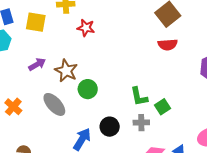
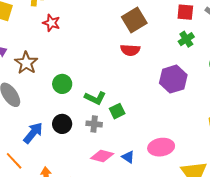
green circle: (88, 89) -> (62, 84), moved
green L-shape: (139, 97) -> (95, 98), turned -60

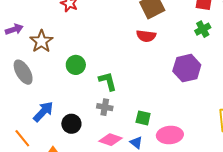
green L-shape: (95, 98) -> (108, 81), turned -135
green square: (117, 111) -> (143, 118), moved, turned 35
black circle: (62, 124) -> (71, 124), moved

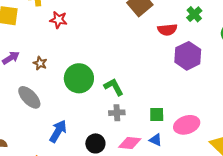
red semicircle: (146, 36) -> (167, 30), moved
brown star: (41, 41) -> (40, 63), size x0.6
green circle: (76, 65) -> (79, 78), size x1.5
black circle: (71, 124) -> (95, 143), moved

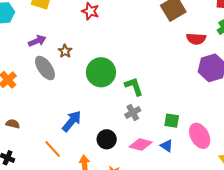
gray ellipse: (29, 97) -> (45, 68), moved
gray cross: (117, 113) -> (133, 112), turned -35
pink ellipse: (187, 125) -> (200, 136), turned 70

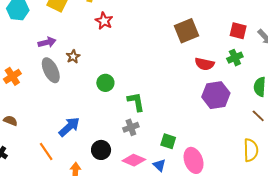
green circle: (101, 72) -> (105, 83), size x0.6

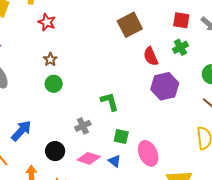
brown star: (73, 57) -> (50, 59), moved
red semicircle: (205, 64) -> (151, 56), turned 60
green L-shape: (136, 102) -> (110, 102), moved

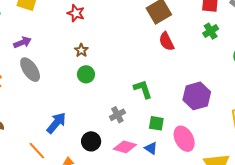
red semicircle: (151, 56) -> (166, 41), moved
purple hexagon: (165, 86) -> (197, 96), moved

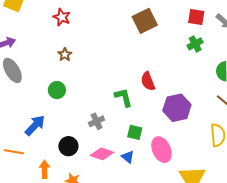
red semicircle: (166, 41) -> (148, 81), moved
green circle: (86, 74) -> (57, 90), moved
orange line: (37, 151) -> (14, 152), turned -42

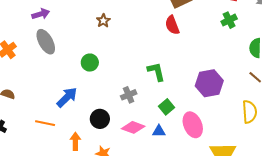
brown star: (65, 55) -> (103, 21), moved
red semicircle: (148, 81) -> (172, 25), moved
green square: (135, 132) -> (166, 107), turned 35
blue triangle: (128, 157) -> (159, 131), turned -40

